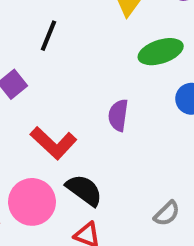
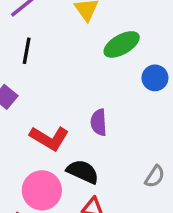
purple semicircle: (118, 115) -> (99, 122), moved

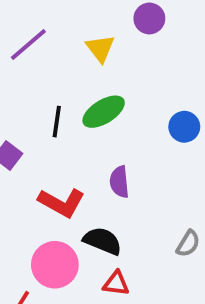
green ellipse: (122, 44) -> (104, 112), moved
black line: (27, 51) -> (57, 122), moved

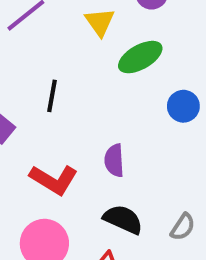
green ellipse: (104, 112) -> (140, 57), moved
black semicircle: (103, 241) -> (123, 219), moved

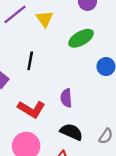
yellow triangle: (100, 22) -> (45, 19), moved

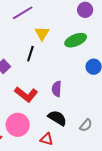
yellow triangle: (45, 19) -> (42, 33), moved

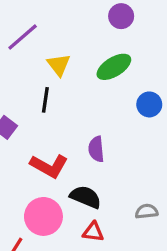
black semicircle: (57, 118) -> (86, 197), moved
gray semicircle: (86, 125) -> (147, 211), moved, turned -128

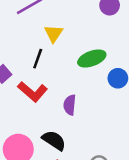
green ellipse: (114, 67) -> (92, 59), moved
red L-shape: (49, 166) -> (33, 92), moved

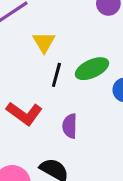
black line: (38, 59) -> (56, 75), moved

